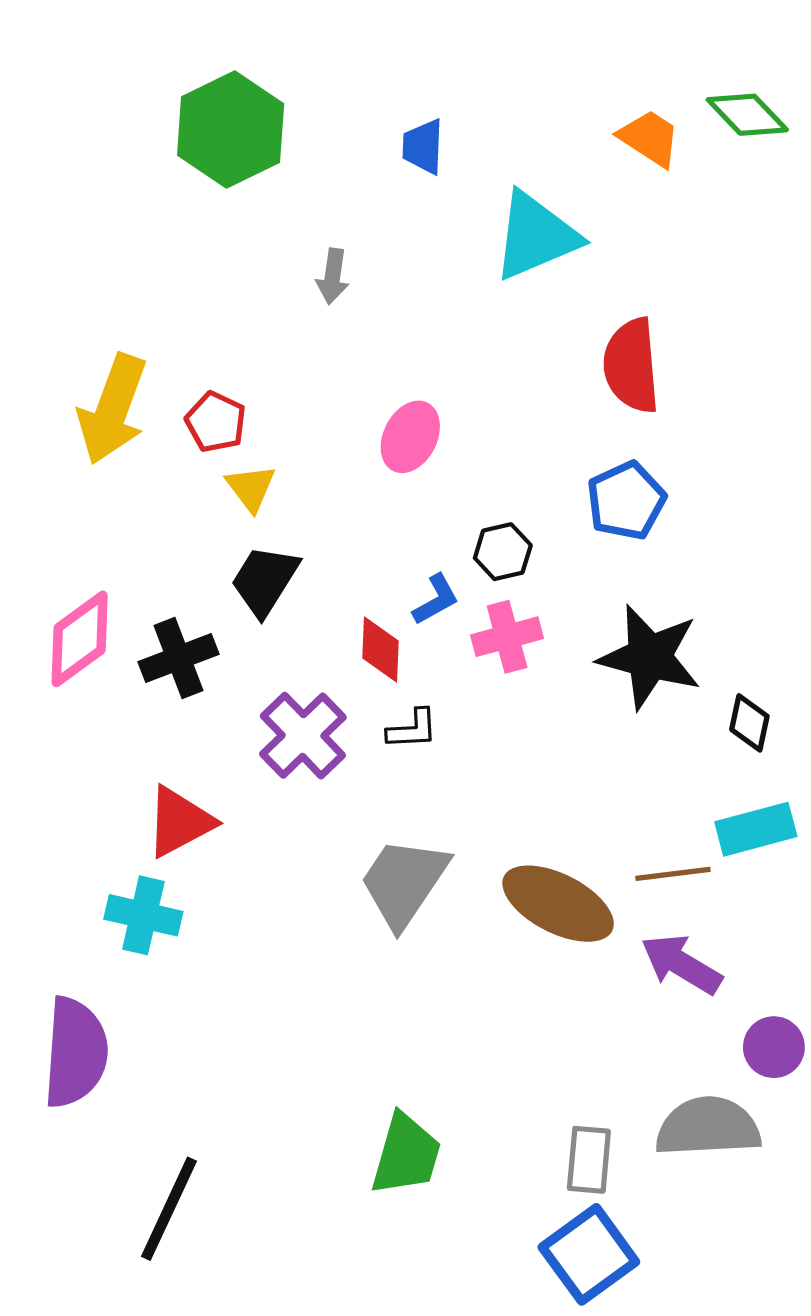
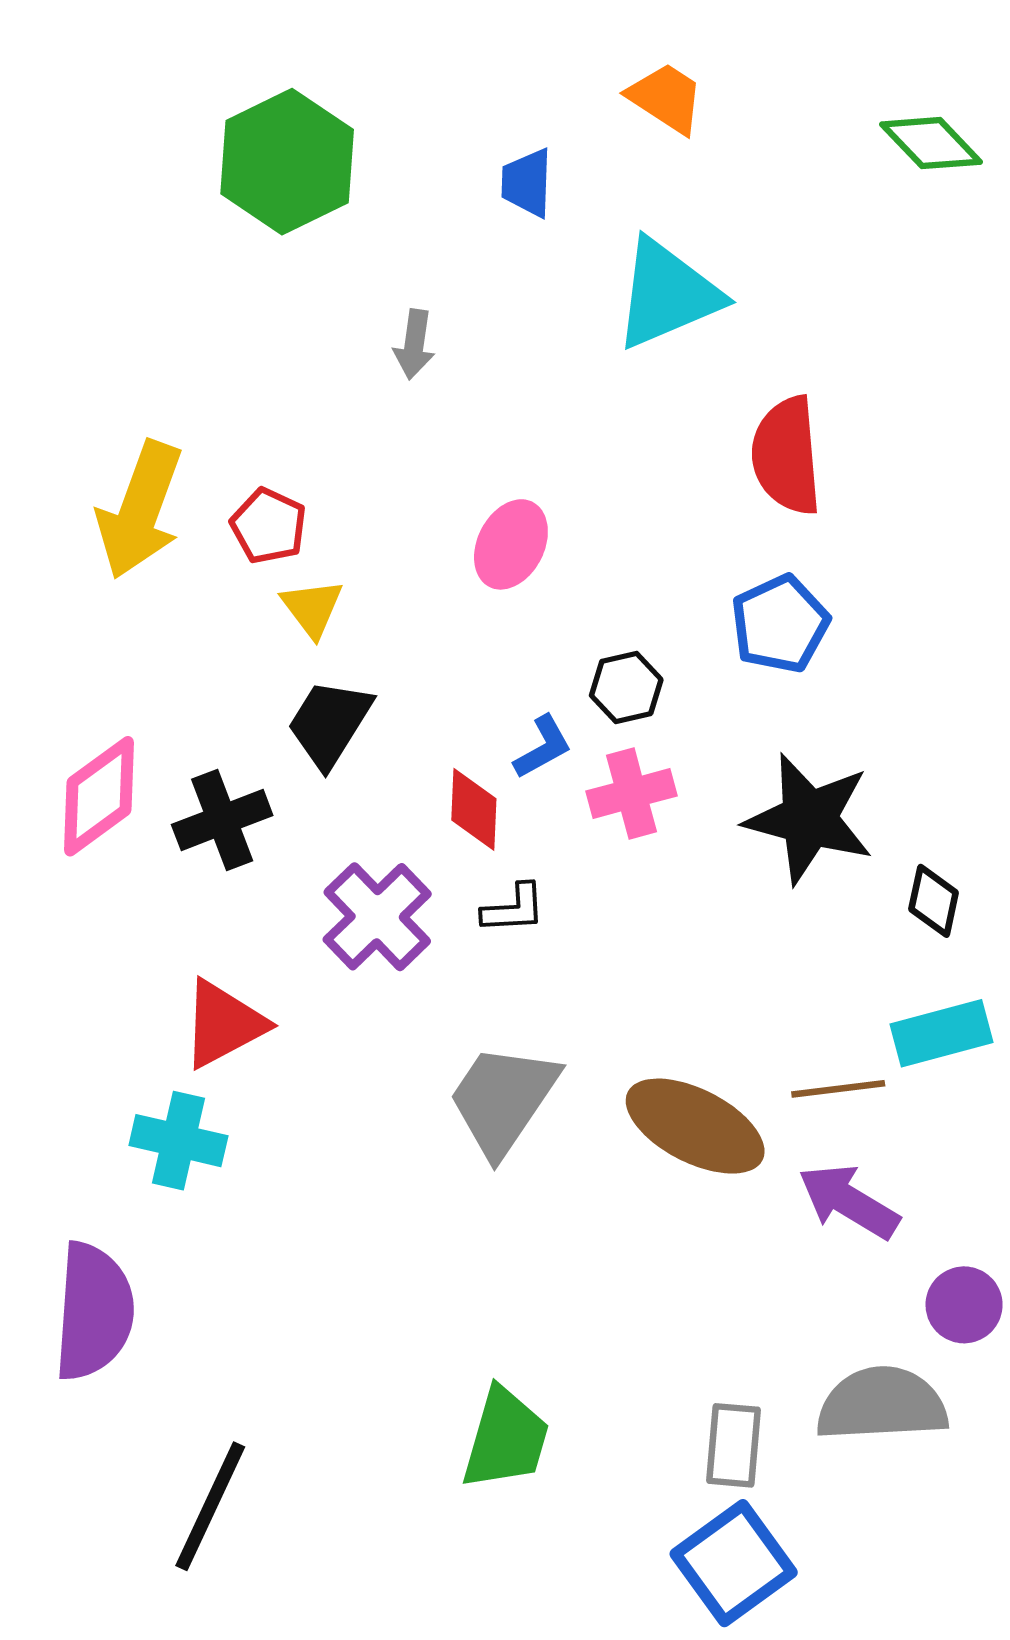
orange trapezoid: (650, 138) -> (666, 98), moved

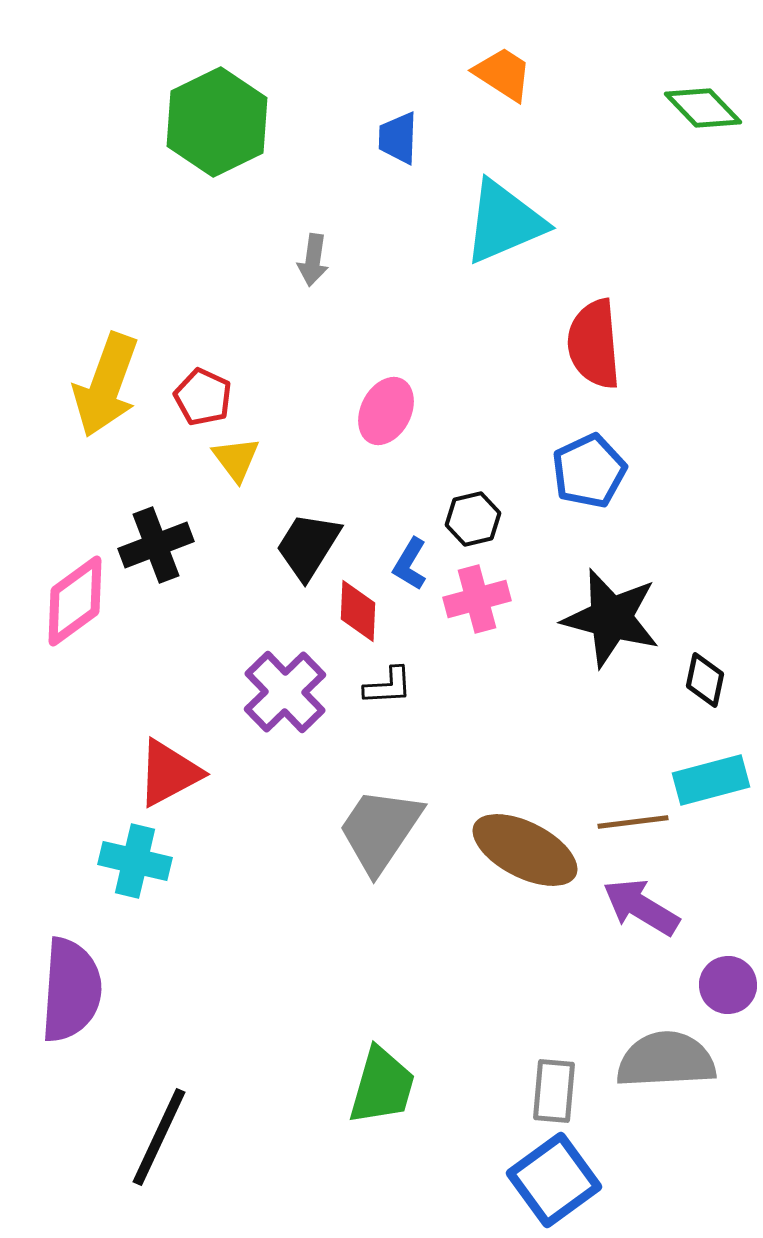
black trapezoid: (329, 723) -> (308, 546), moved
blue L-shape: (543, 747) -> (410, 564), turned 150
black cross: (222, 820) -> (156, 545), moved

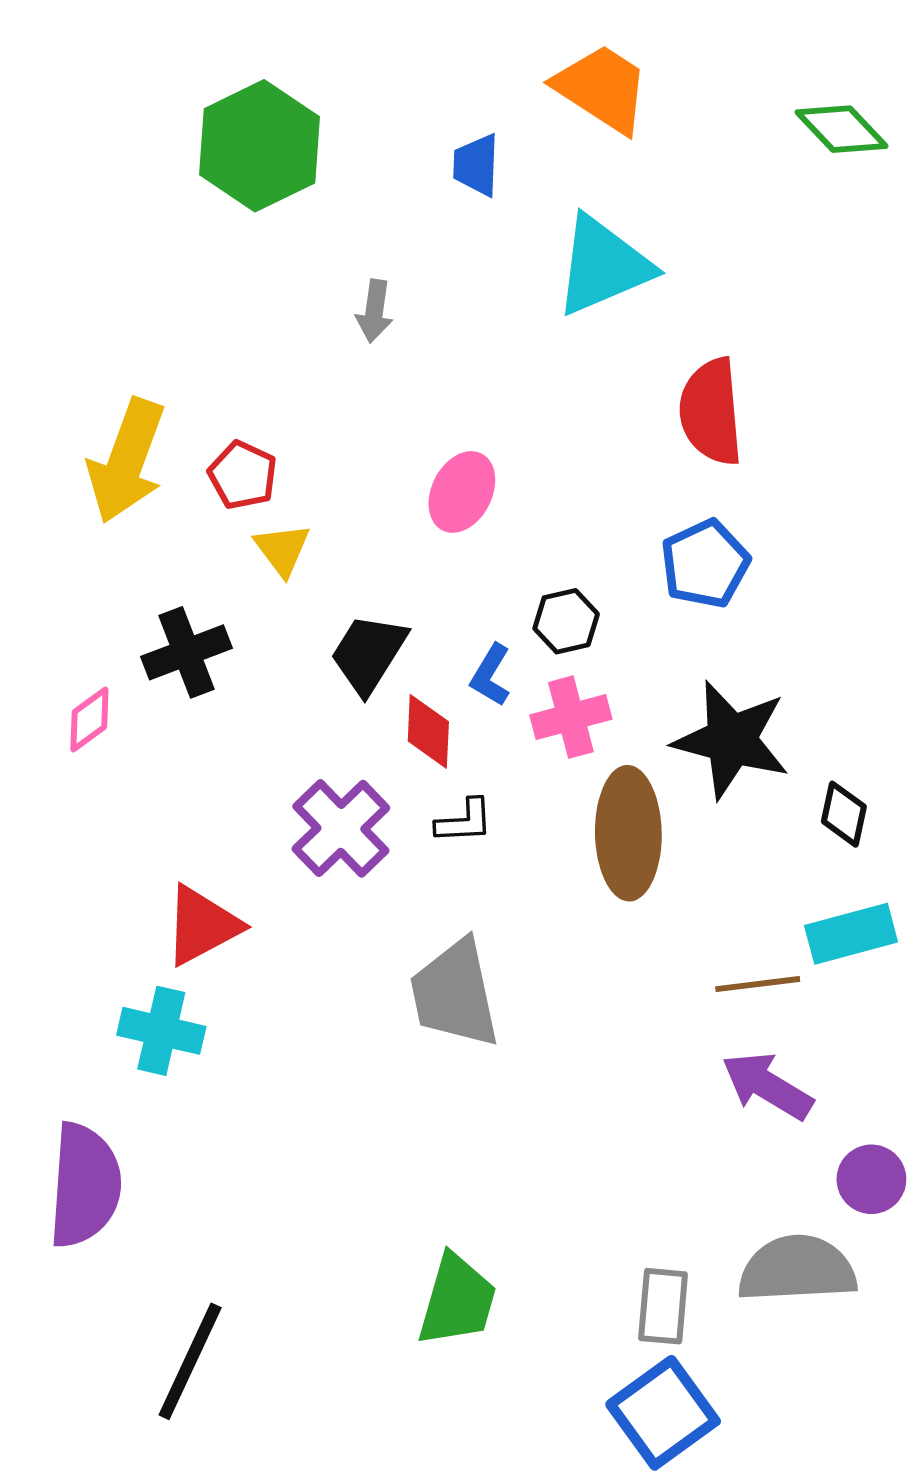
orange trapezoid: (503, 74) -> (602, 88), size x1.4
pink diamond: (75, 601) -> (89, 719), size x0.6
gray trapezoid: (380, 830) -> (455, 994), turned -46
brown ellipse: (525, 850) -> (628, 833), moved, turned 62

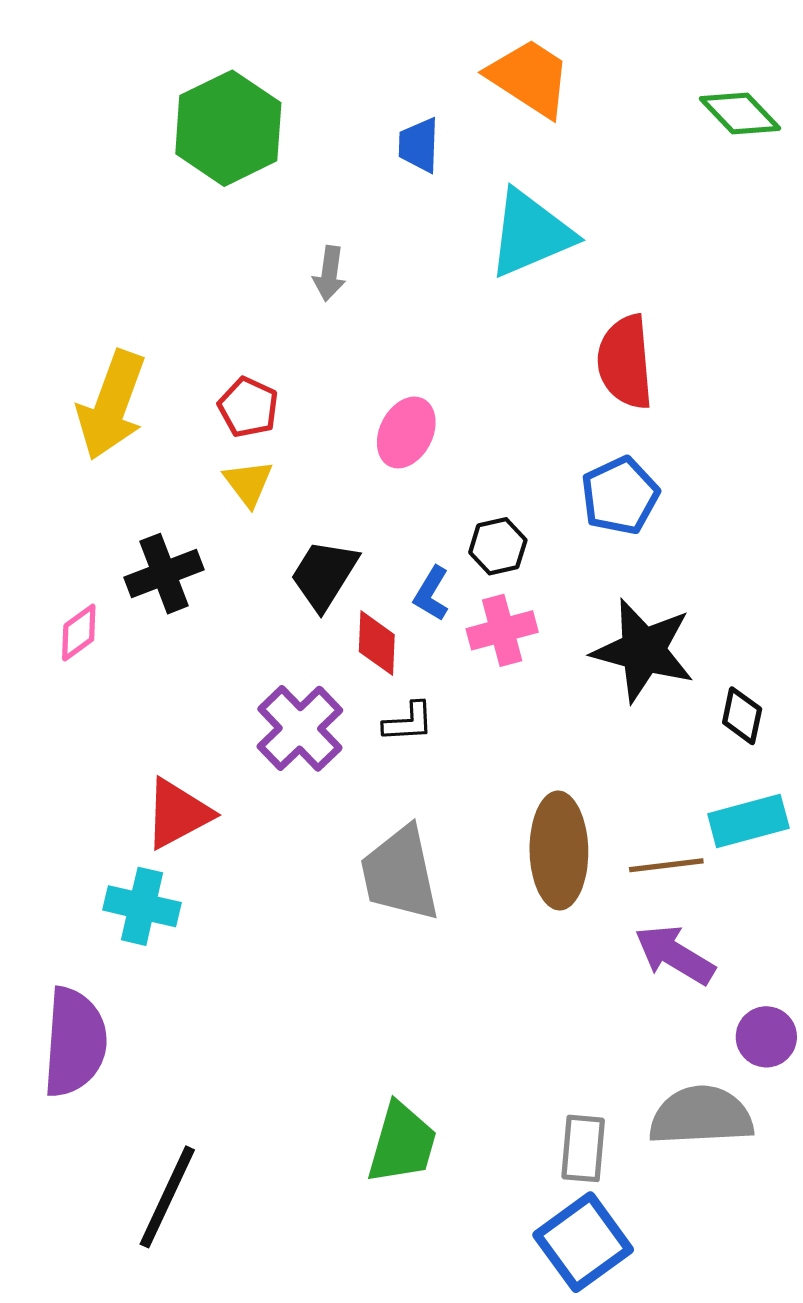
red pentagon: (243, 475) -> (248, 407), moved
brown ellipse: (628, 833) -> (559, 850), moved

